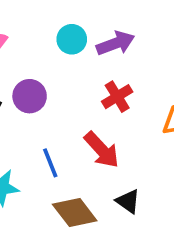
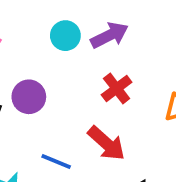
blue line: (50, 163) -> (56, 162), turned -40

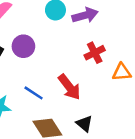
red cross: (117, 88) -> (95, 53), moved

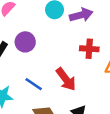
red cross: (95, 53) -> (89, 49), turned 30

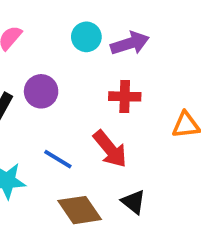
red cross: (89, 49) -> (125, 96), moved

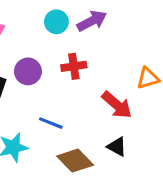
red cross: (125, 96) -> (74, 66), moved
red arrow: (110, 149) -> (117, 105), moved

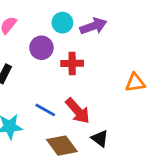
purple circle: (28, 71) -> (41, 48), moved
red arrow: (117, 105) -> (78, 111), moved

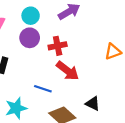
cyan circle: (62, 23) -> (31, 16), moved
red arrow: (78, 111) -> (68, 71), moved

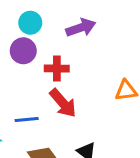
blue line: (43, 89) -> (27, 119), turned -36

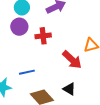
red arrow: (63, 103) -> (72, 60), moved

